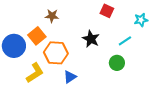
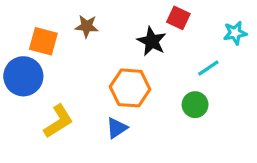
orange square: (37, 36) -> (43, 41), moved, turned -36
black star: (91, 39) -> (152, 41), moved
orange hexagon: (56, 53) -> (130, 88), moved

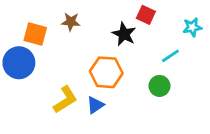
yellow L-shape: (58, 121) -> (65, 100), moved

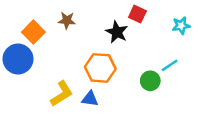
orange square: (35, 34) -> (33, 32), turned 30
cyan line: (170, 56) -> (170, 65), moved
blue triangle: (95, 105) -> (90, 99), turned 42

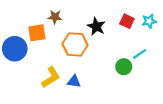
red square: (137, 14) -> (127, 21), moved
orange square: (33, 32) -> (37, 33), moved, turned 36
orange hexagon: (100, 68) -> (75, 44), moved

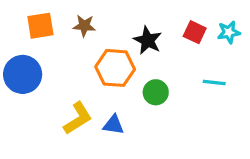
orange square: (37, 33) -> (40, 26), moved
cyan line: (140, 54) -> (214, 83), turned 40
green circle: (124, 67) -> (156, 92), moved

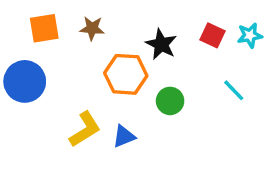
cyan line: (214, 83) -> (234, 90), turned 40
blue triangle: (114, 125) -> (124, 136), turned -30

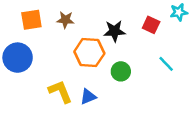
cyan star: (250, 35) -> (179, 12), moved
black star: (161, 44) -> (115, 31), turned -30
yellow L-shape: (85, 129) -> (60, 92), turned -80

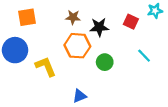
brown star: (65, 20) -> (73, 17), moved
yellow L-shape: (60, 92) -> (46, 66), moved
blue triangle: (88, 97) -> (80, 96), moved

